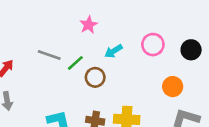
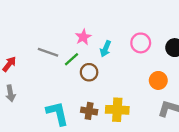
pink star: (89, 25) -> (83, 37), moved
cyan arrow: (114, 51) -> (105, 49), turned -35

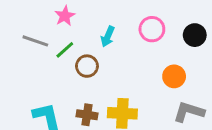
pink star: (83, 37) -> (65, 16), moved

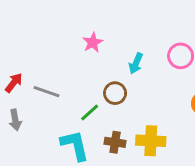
gray line: (35, 41) -> (47, 92), moved
green line: (65, 50) -> (90, 112), moved

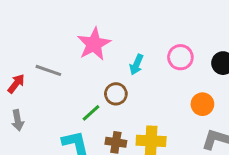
pink star: (93, 42) -> (94, 44), size x1.6
gray line: (47, 92) -> (48, 70), moved

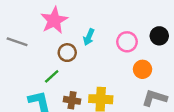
pink circle: (180, 57) -> (127, 42), moved
brown circle: (116, 94) -> (67, 53), moved

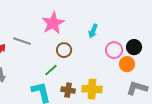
black circle: (159, 36) -> (134, 47), moved
cyan arrow: (89, 37) -> (93, 31), moved
pink circle: (127, 42) -> (114, 50), moved

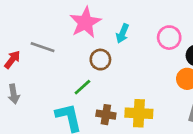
cyan arrow: (93, 31) -> (122, 33), moved
pink circle: (114, 50) -> (169, 38), moved

